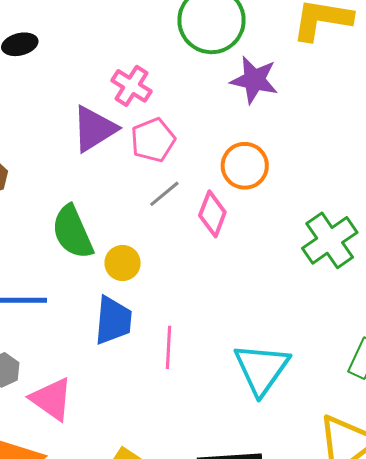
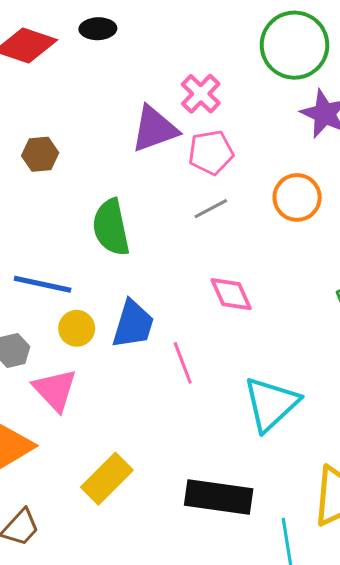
pink diamond: (212, 214) -> (231, 294), moved, turned -57
yellow circle: (123, 263) -> (77, 328), moved
pink line: (169, 347) -> (183, 363), turned -36

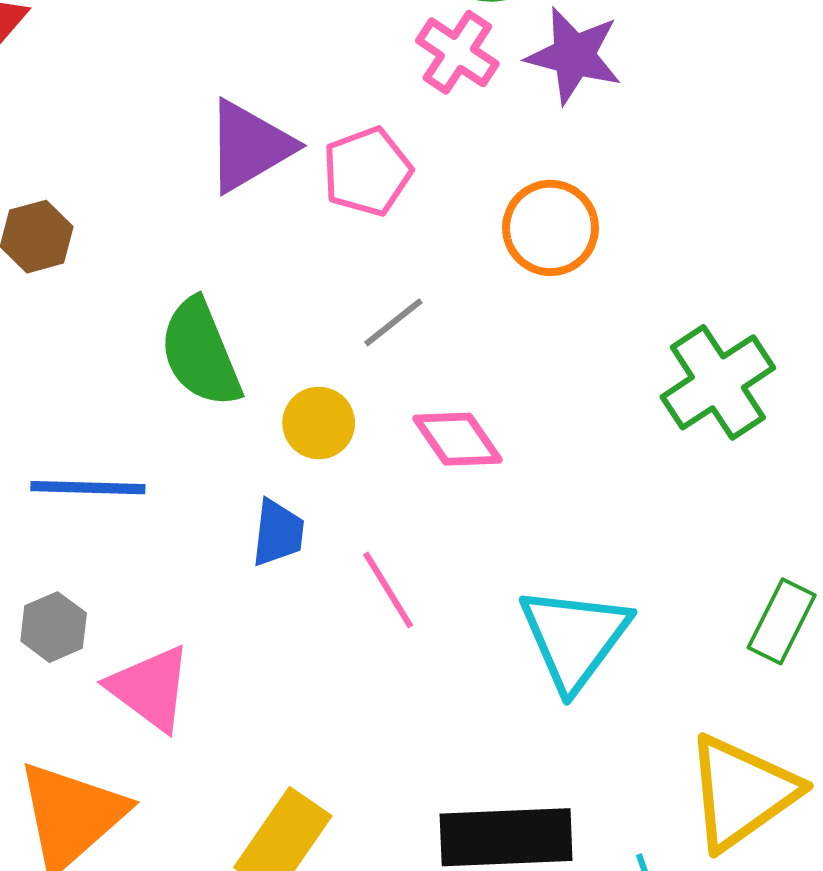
pink cross: (201, 94) -> (457, 52), moved
gray line: (211, 209) -> (393, 322), moved
blue trapezoid: (133, 324) -> (278, 533), size x0.7
yellow circle: (77, 328) -> (319, 423), moved

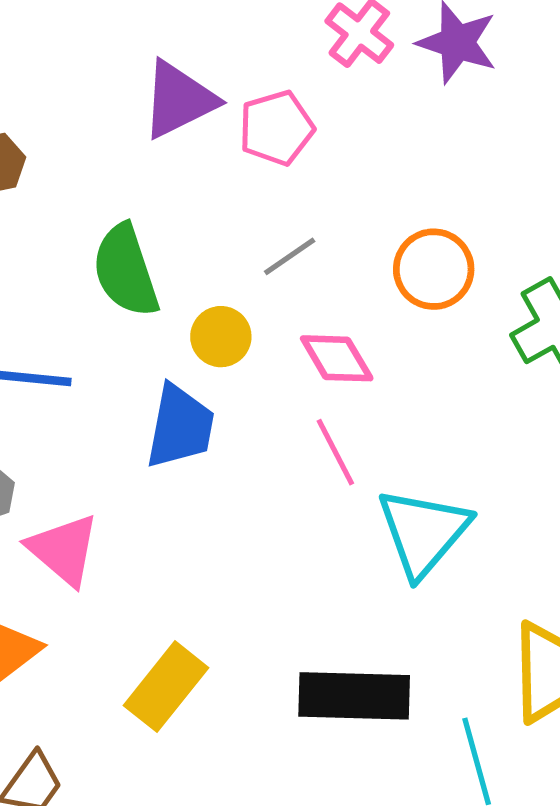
orange circle: (550, 228) -> (434, 269), moved
blue trapezoid: (278, 533) -> (180, 427), size x1.5
pink line: (388, 590) -> (335, 452), moved

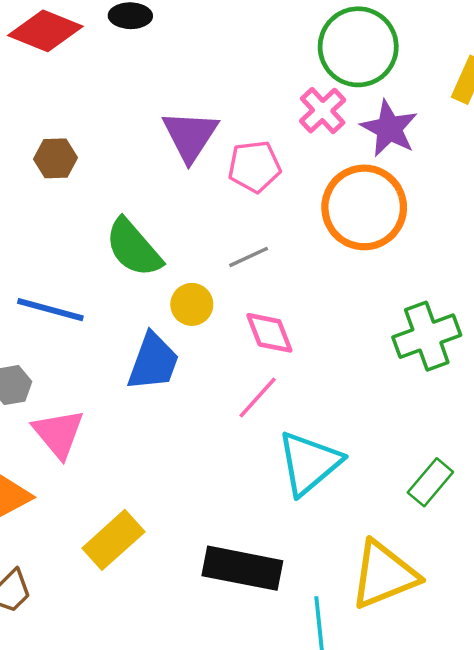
purple triangle: (179, 100) -> (190, 136), turned -40
orange circle: (434, 269) -> (364, 207), moved, size x1.5
green semicircle: (126, 271) -> (134, 248), turned -32
pink line: (335, 452) -> (258, 397), turned 60

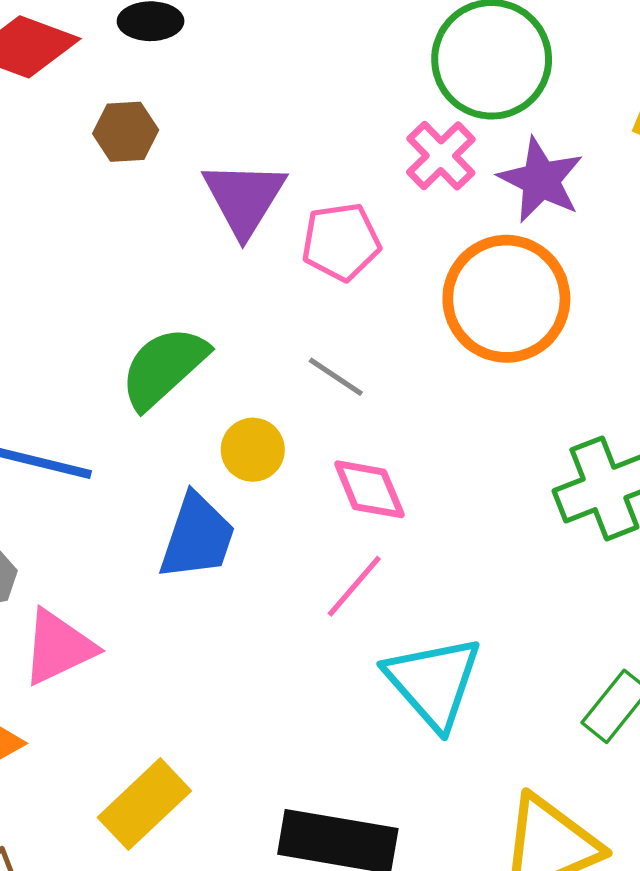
brown hexagon: (55, 158) -> (126, 132), moved
green semicircle: (134, 248) -> (164, 367), turned 90
gray line: (249, 257) -> (336, 377), turned 60
pink triangle: (58, 433) -> (58, 647), turned 46
cyan triangle: (309, 463) -> (434, 682), turned -30

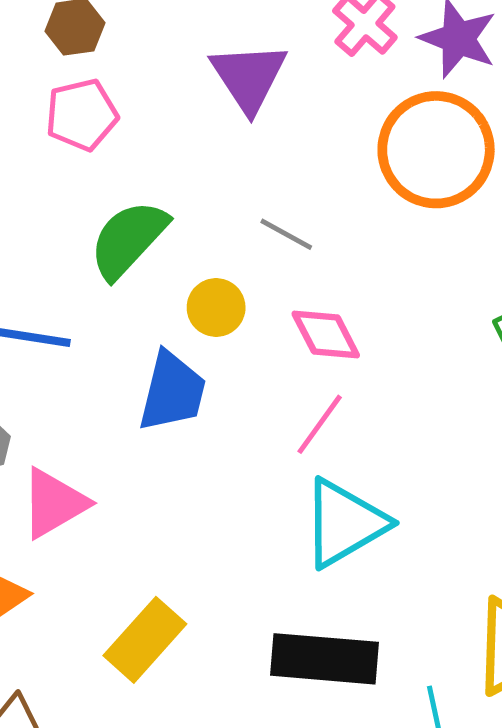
purple triangle: (244, 198) -> (249, 77), moved
pink pentagon: (341, 242) -> (82, 115), moved
cyan triangle: (434, 682) -> (344, 523), moved, turned 46

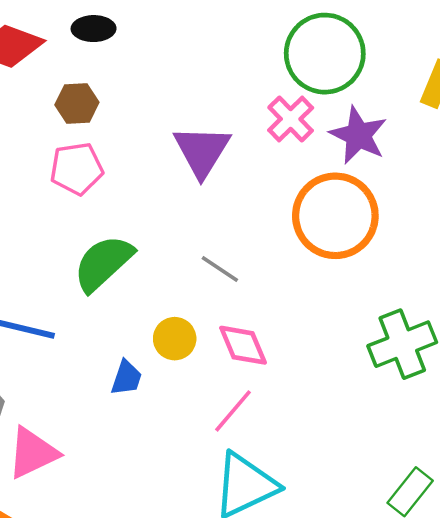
yellow circle: (216, 308) -> (175, 339), moved
blue trapezoid: (172, 392) -> (126, 378), size x0.6

